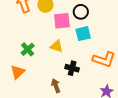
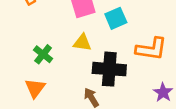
black cross: (72, 68) -> (109, 69), size x1.6

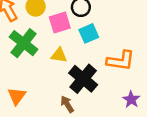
green cross: (43, 54) -> (24, 43), moved, size x1.6
black cross: (109, 69) -> (83, 79), turned 36

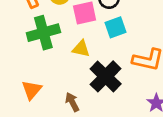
green cross: (24, 43) -> (43, 33), turned 32
brown arrow: (67, 104) -> (72, 102), moved

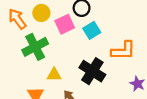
yellow triangle: (81, 49) -> (54, 75), moved

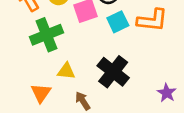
orange L-shape: (123, 51) -> (152, 20), moved

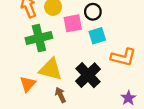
orange L-shape: (152, 20) -> (123, 57), moved
yellow triangle: (66, 71) -> (51, 69), size x1.6

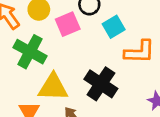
cyan square: (97, 36) -> (114, 27), moved
green cross: (39, 38) -> (30, 52), turned -35

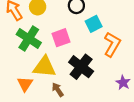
pink square: (68, 24) -> (61, 38), moved
orange L-shape: (139, 52) -> (112, 44), turned -65

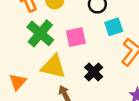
black cross: (81, 67) -> (94, 72), size x0.7
orange triangle: (25, 84) -> (18, 82), moved

